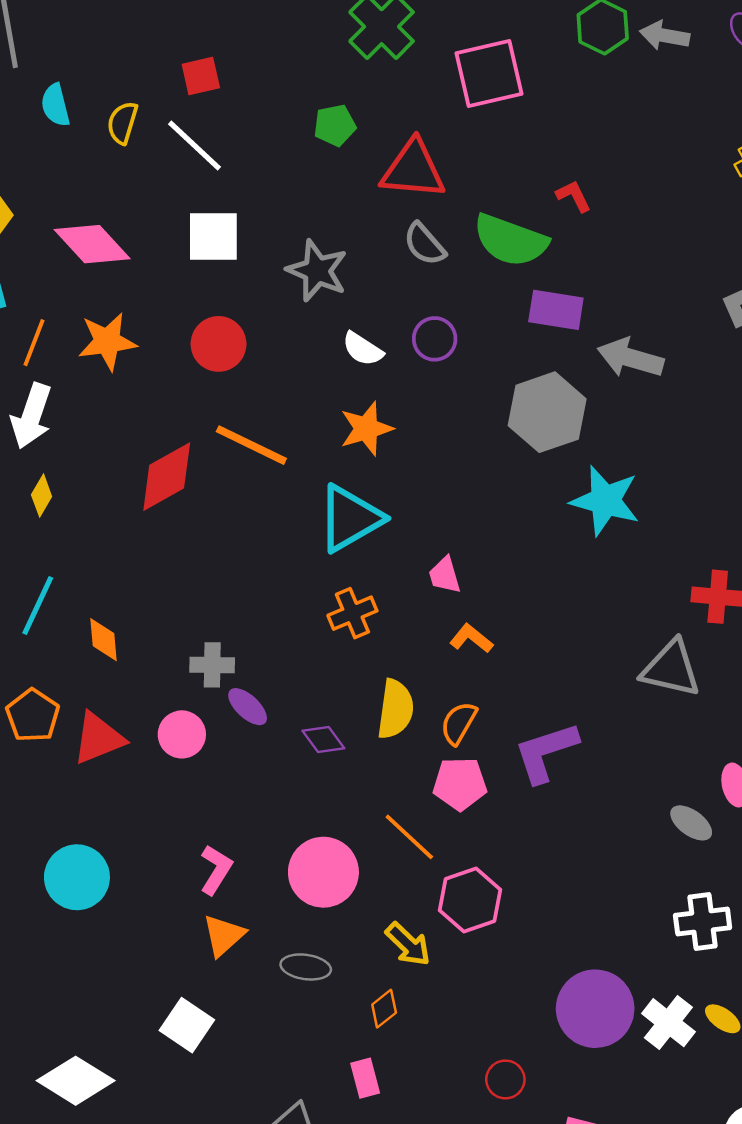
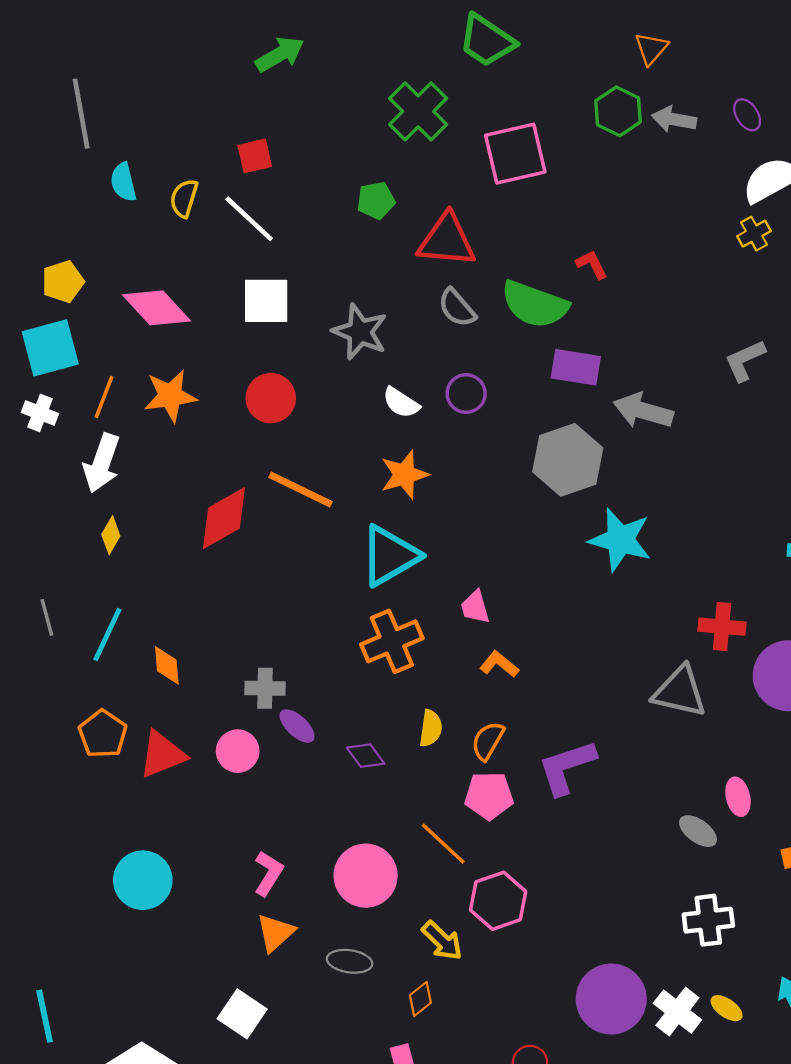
orange cross: (352, 613) -> (392, 641), size x1.4
yellow semicircle: (395, 709) -> (431, 728), size x0.7

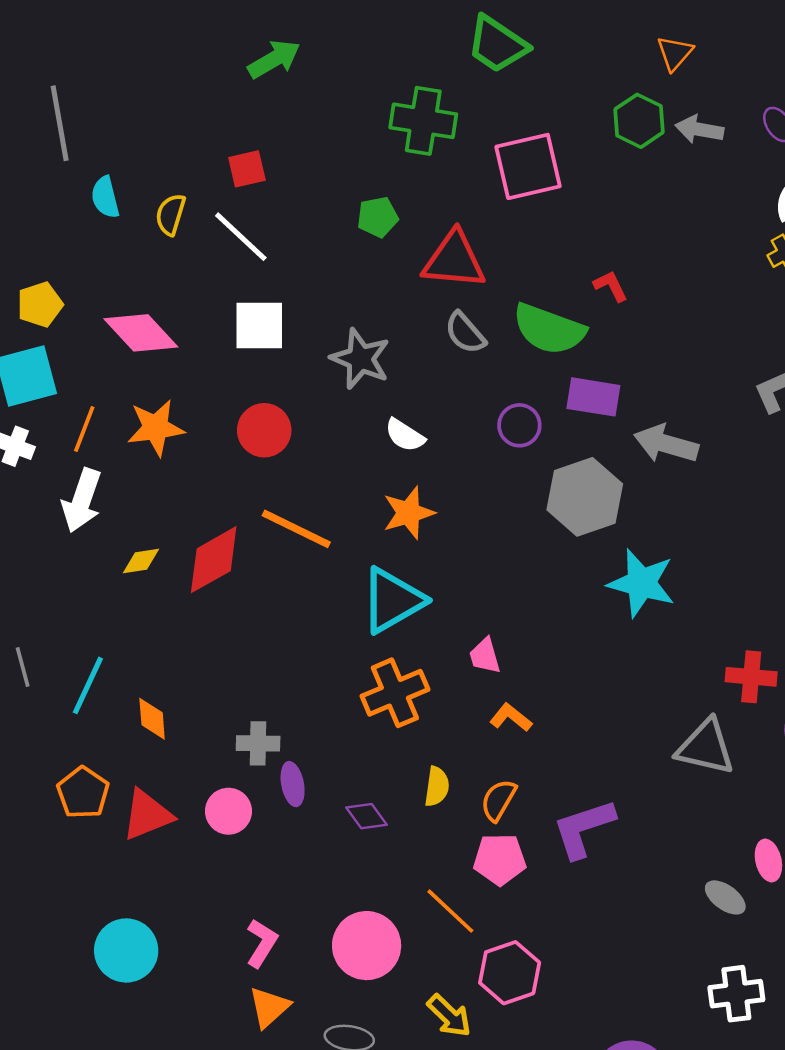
green cross: (418, 111) -> (423, 121), turned -36
purple circle: (466, 394) -> (519, 425), moved
yellow diamond: (111, 535) -> (141, 561), moved, turned 51
purple ellipse: (297, 726) -> (293, 784), turned 36

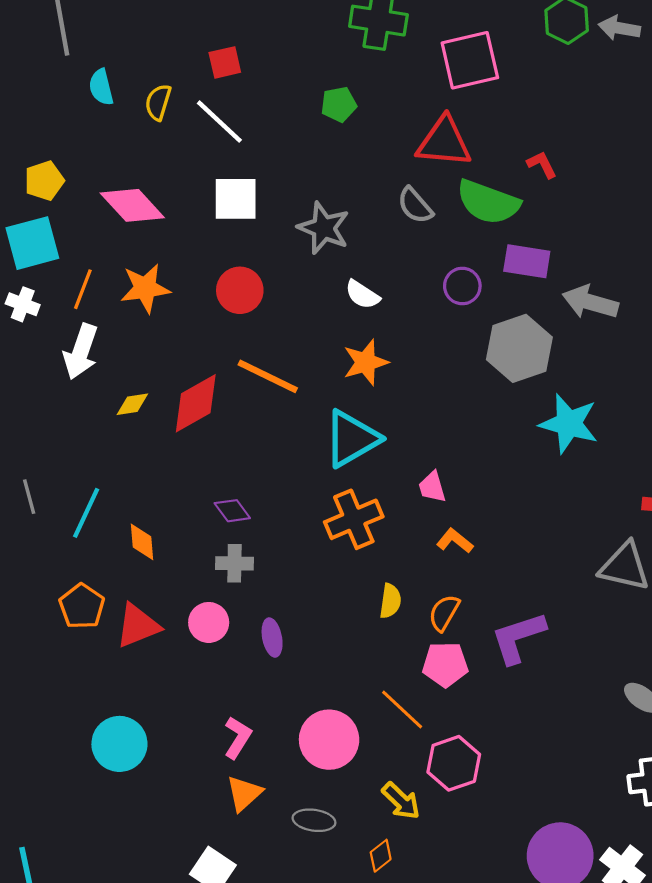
red triangle: (454, 260) -> (444, 142), moved
purple ellipse: (293, 784) -> (272, 638), moved
purple diamond: (367, 816) -> (232, 511), moved

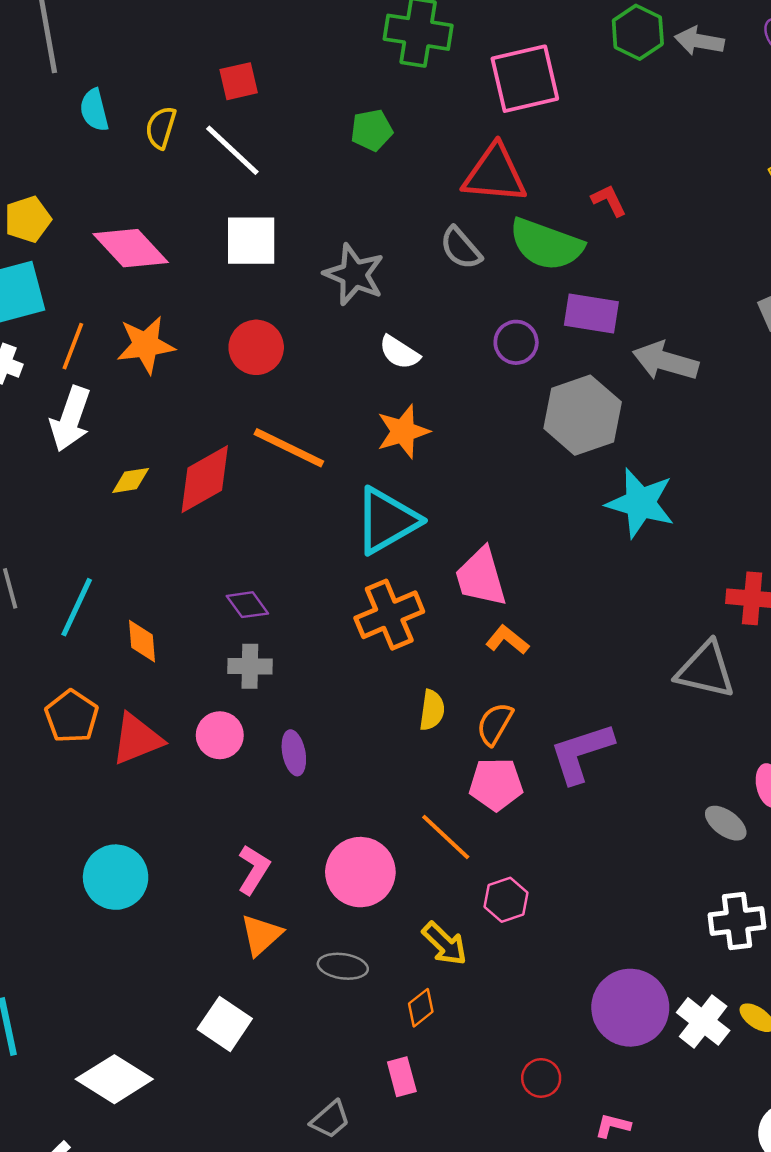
pink trapezoid: (432, 487) -> (481, 577), size x1.6
pink hexagon: (454, 763) -> (506, 900), size x0.7

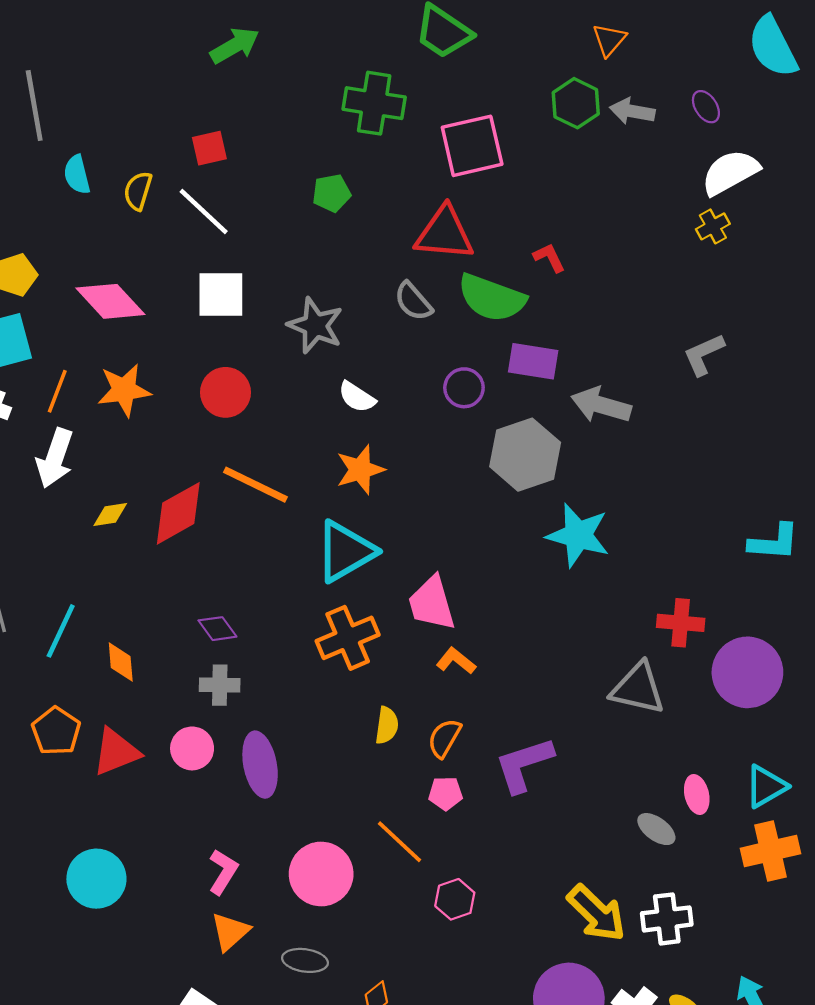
purple ellipse: (294, 753) -> (260, 765), size x1.6
pink pentagon: (496, 784) -> (446, 793), size x0.7
yellow arrow: (444, 944) -> (596, 913), moved, size x1.4

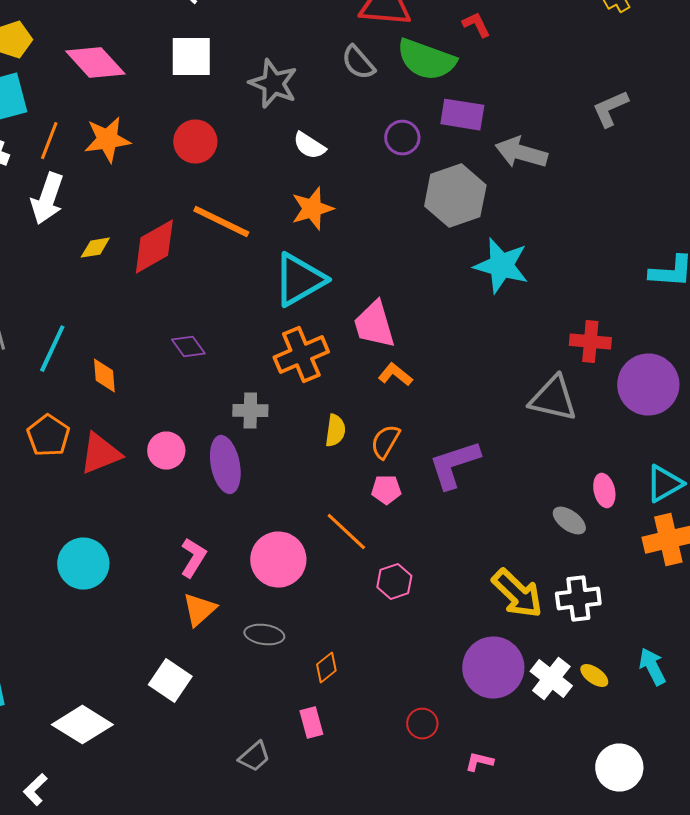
gray cross: (220, 685) -> (250, 411), moved

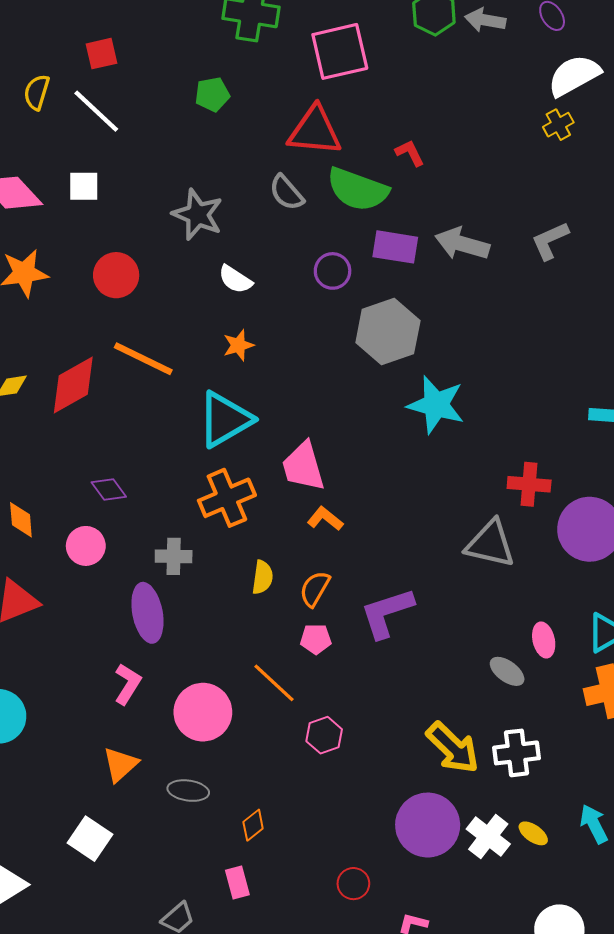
white square: (191, 57) -> (84, 186), moved, size x0.7
gray arrow: (521, 153) -> (462, 244), moved
orange star: (312, 209) -> (238, 345), size x0.7
pink circle: (166, 451) -> (86, 546), moved
pink L-shape: (193, 558) -> (128, 684), moved

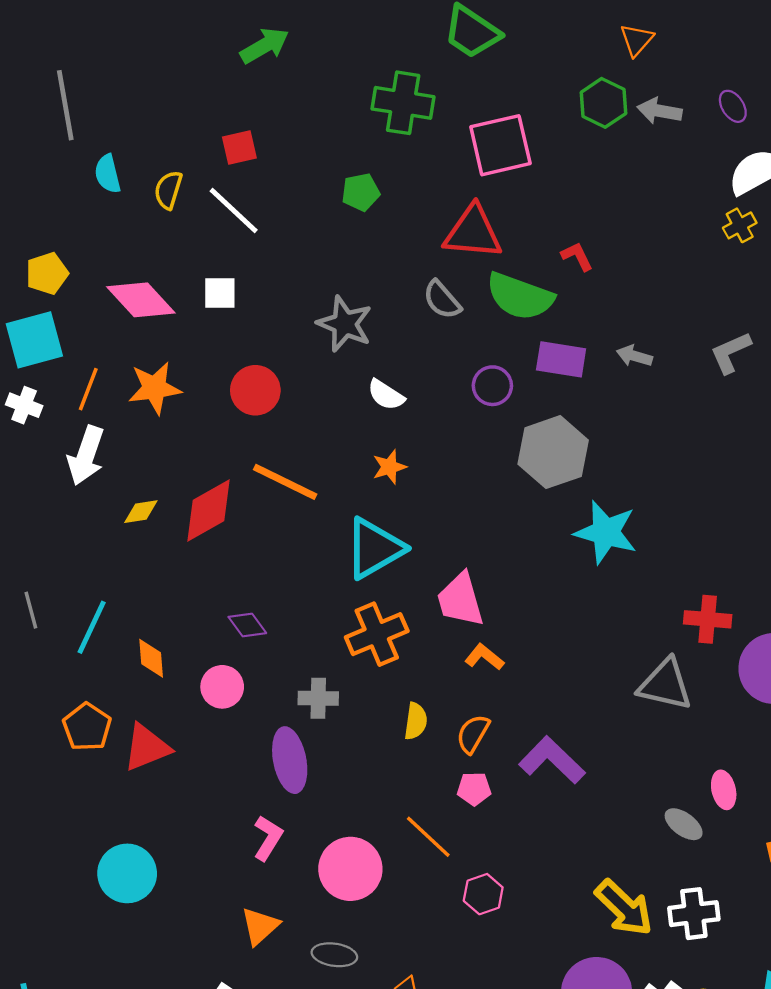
gray arrow: (462, 244) -> (634, 356), size x0.6
purple L-shape: (387, 613) -> (552, 760), turned 62

